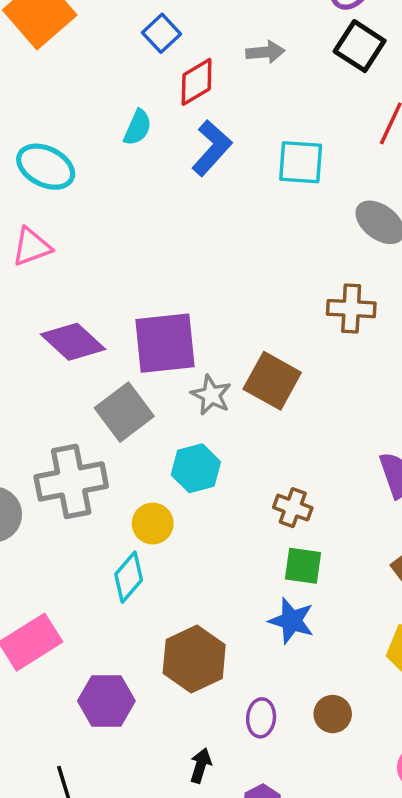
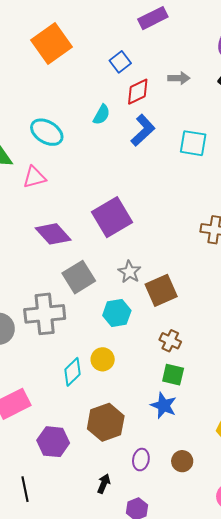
purple square: (165, 343) -> (112, 217), moved, turned -30
brown square: (272, 381) -> (161, 290), moved, turned 32
yellow circle: (153, 523) -> (103, 359), moved

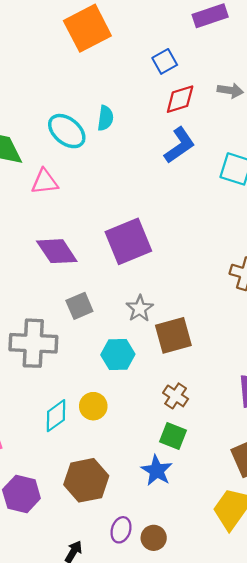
cyan semicircle: (102, 115) -> (105, 118), moved, turned -30
gray square: (79, 277) -> (79, 306), size x0.7
brown circle: (182, 461) -> (154, 538), moved

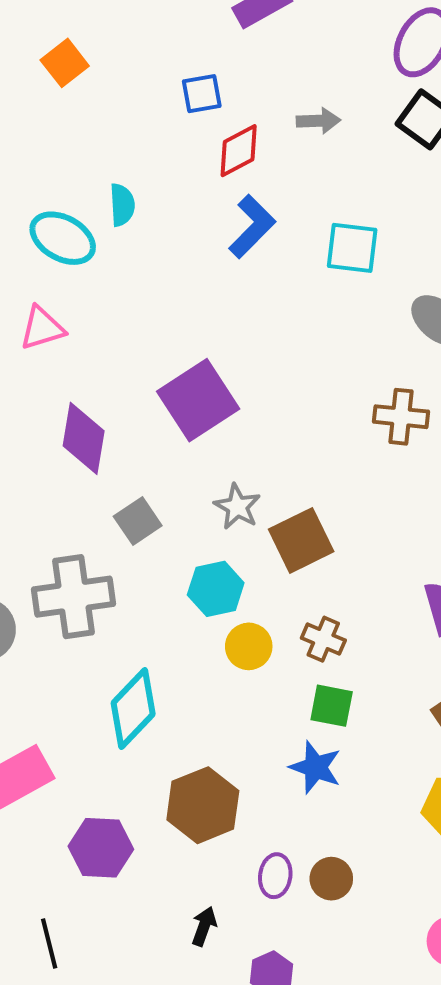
orange square: (87, 28) -> (65, 63), size x0.6
blue square: (165, 61) -> (202, 94), turned 30
purple diamond: (57, 251) -> (84, 438), turned 54
yellow circle: (93, 406) -> (249, 646), moved
cyan diamond: (56, 416) -> (133, 708), size x1.4

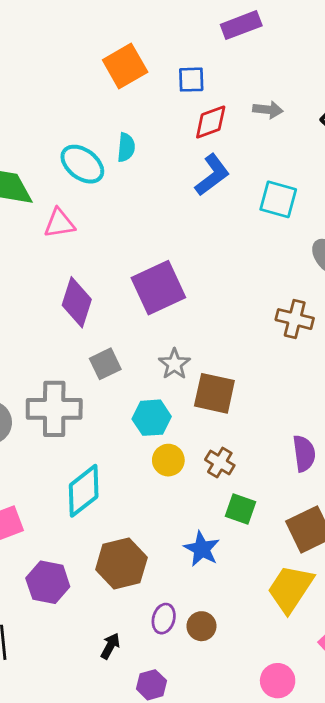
orange square: (65, 63) -> (125, 66), moved, size x1.4
brown square: (301, 540) -> (214, 393), turned 30
green square: (332, 706) -> (241, 509), moved

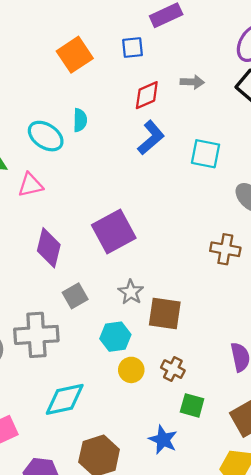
blue square: (191, 80) -> (132, 48), moved
cyan diamond: (84, 491) -> (65, 399), turned 30

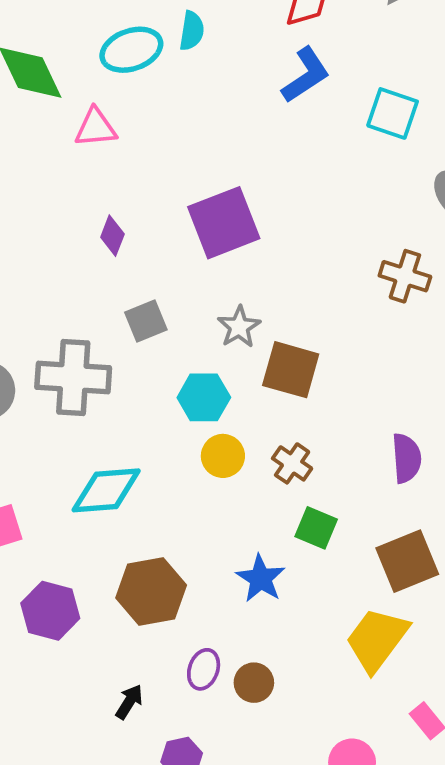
cyan ellipse: (46, 136) -> (131, 50), turned -60
purple diamond: (49, 248) -> (112, 236), size x0.6

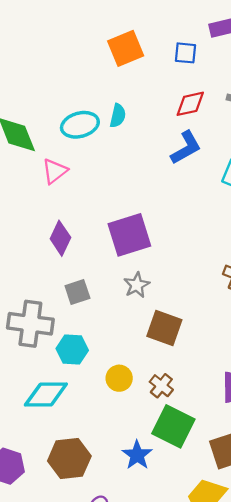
pink triangle: (96, 128) -> (55, 171), turned -36
purple diamond: (112, 236) -> (60, 238), size x1.4
gray star: (239, 327) -> (137, 285), moved
cyan hexagon: (204, 397) -> (72, 349), moved
green square: (316, 528) -> (173, 426), size x1.6

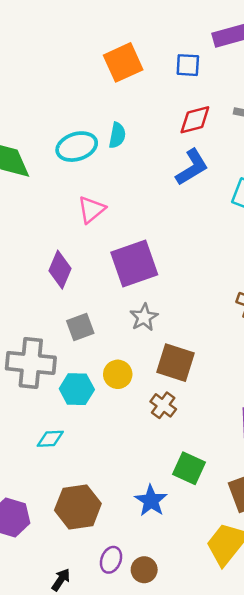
pink triangle: (55, 171) -> (91, 210), moved
yellow circle: (119, 378) -> (118, 374), moved
brown cross: (161, 386) -> (163, 405), moved
cyan diamond: (46, 395) -> (50, 439), size x0.6
green square: (173, 426) -> (189, 468), size x0.7

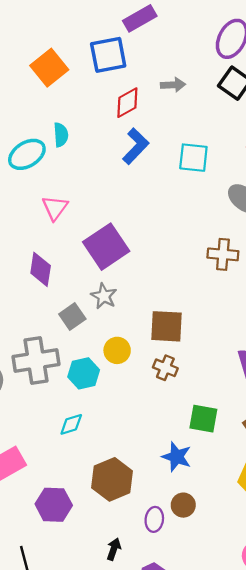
blue square: (188, 65) -> (108, 55), size x1.6
gray star: (144, 317) -> (104, 296), moved
brown circle: (144, 570) -> (183, 505), moved

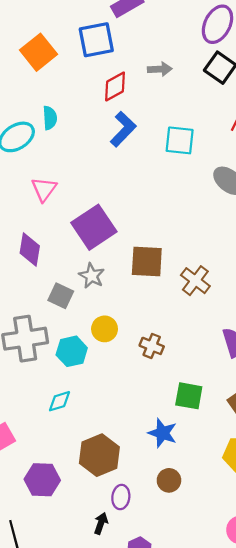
brown cross: (223, 254) -> (195, 281), moved, turned 32
gray square: (72, 317) -> (61, 296), turned -30
brown square: (166, 326) -> (147, 261), moved
purple ellipse: (154, 519) -> (121, 497), moved

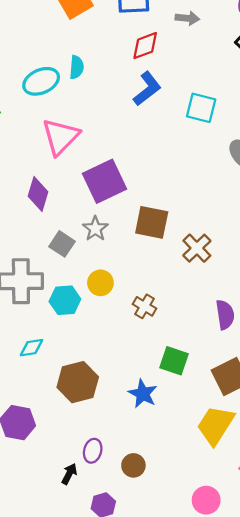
gray arrow: (160, 69) -> (187, 18), moved
pink triangle: (44, 189) -> (61, 137), size x1.5
cyan diamond: (60, 401) -> (31, 348), moved
brown hexagon: (99, 455) -> (78, 382), moved
brown circle: (169, 480) -> (133, 465), moved

